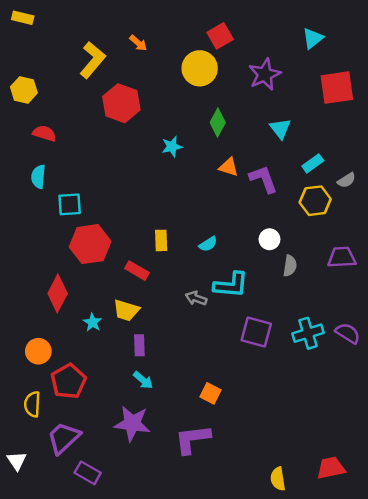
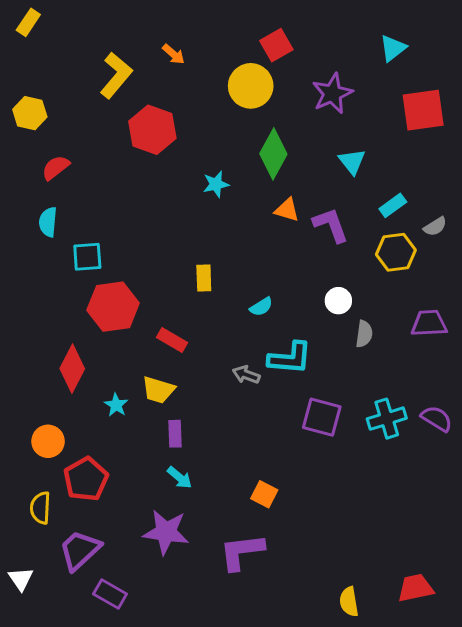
yellow rectangle: (23, 18) -> (28, 22), turned -70
green diamond: (218, 122) -> (273, 154), size x1.4
red semicircle: (44, 133) -> (56, 168), turned -55
yellow rectangle: (161, 240) -> (204, 278), moved

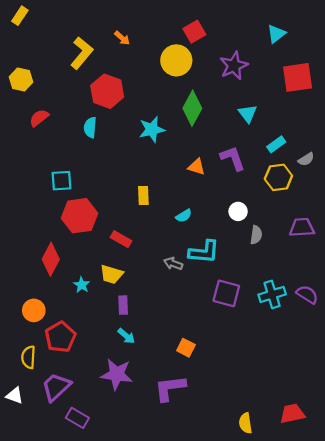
cyan star: (216, 184) -> (152, 130), size x1.4
orange triangle: (287, 210) -> (197, 167), moved
cyan semicircle: (48, 222) -> (90, 127), moved
white triangle: (21, 579) -> (15, 396), moved, turned -36

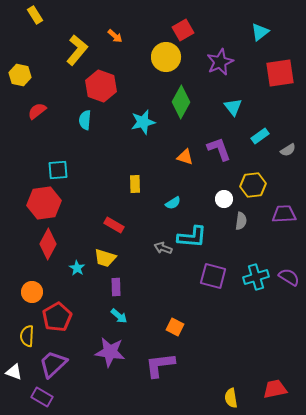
yellow rectangle: (20, 16) -> (35, 15), moved, turned -66
yellow hexagon: (278, 177) -> (253, 185), moved
red hexagon: (80, 216) -> (44, 203), moved
purple rectangle: (77, 418) -> (42, 397), moved

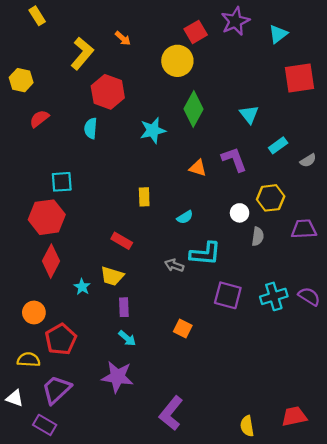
purple star: (220, 62) -> (235, 21), moved
orange square: (175, 327) -> (183, 329), moved
yellow semicircle: (27, 336) -> (29, 360), turned 90
purple L-shape: (160, 365) -> (171, 413), moved, turned -44

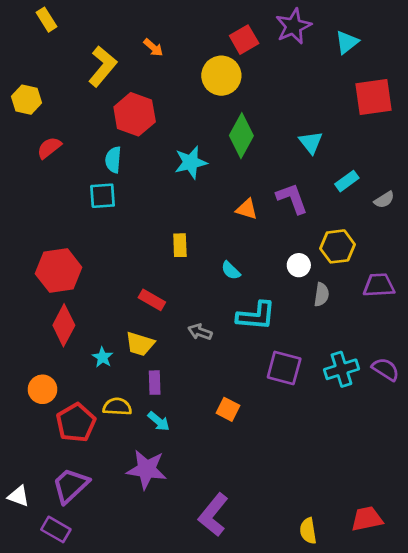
cyan square: (62, 182) -> (103, 196), moved
cyan semicircle: (185, 217) -> (231, 270), turned 77
gray arrow: (174, 265) -> (200, 332), moved
yellow semicircle: (29, 360) -> (117, 407), moved

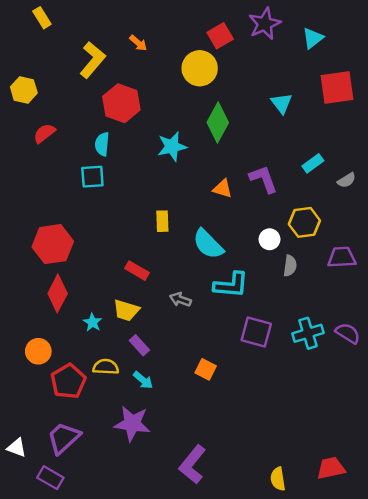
cyan triangle: (311, 142) -> (282, 103), moved
cyan semicircle: (231, 270) -> (208, 244), size x1.8
purple rectangle: (155, 383) -> (139, 345), turned -40

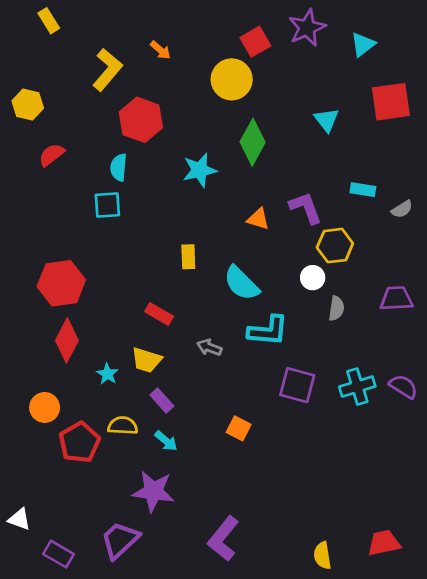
cyan rectangle: (313, 163) -> (363, 190), turned 45
yellow hexagon: (304, 222) -> (335, 246), moved
purple trapezoid: (64, 438) -> (120, 540), moved

